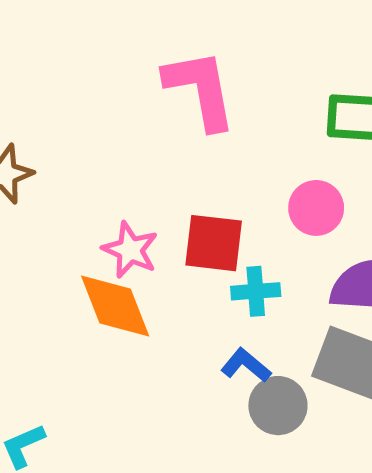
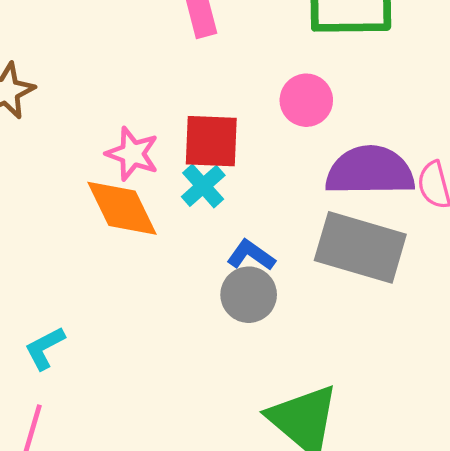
cyan cross: (256, 291) -> (203, 186), moved, turned -33
gray circle: (278, 406) -> (249, 295), moved

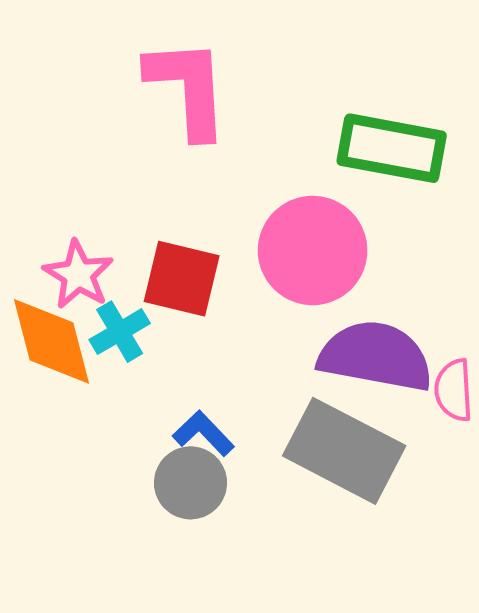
pink circle: (306, 100) -> (313, 250), size x1.6
cyan cross: (203, 186) -> (120, 332), moved

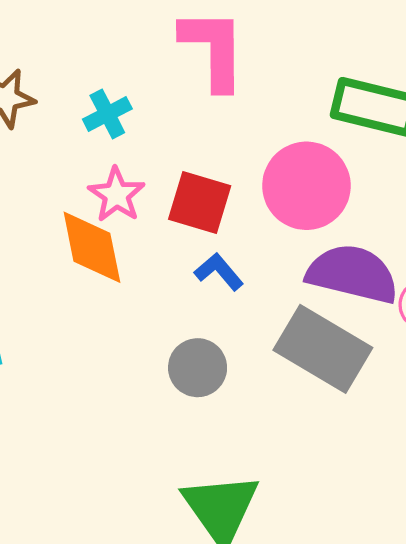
cyan cross: (120, 332) -> (107, 114), moved
blue L-shape: (203, 433) -> (219, 272), moved

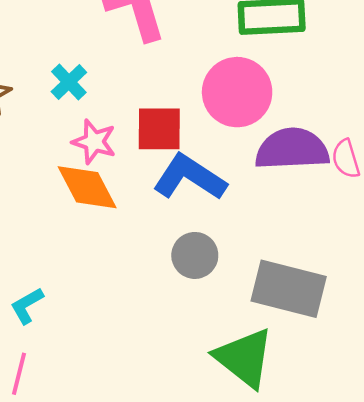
blue L-shape: (219, 272) -> (190, 177), size x1.8
gray rectangle: (323, 349) -> (289, 289), moved

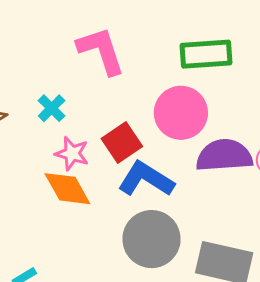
red square: (159, 129) -> (122, 143), turned -33
gray circle: (195, 255) -> (151, 239), size x1.6

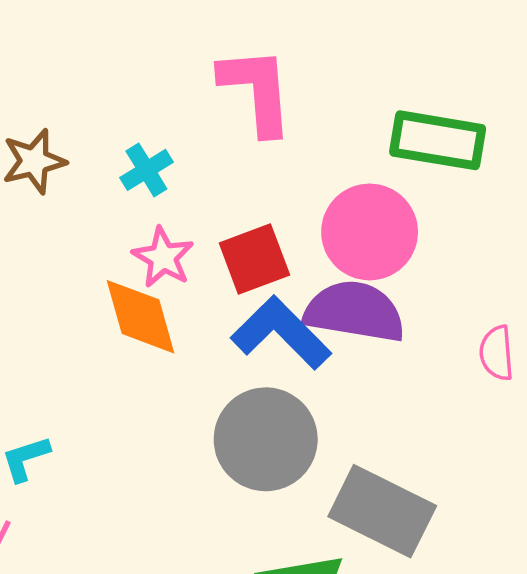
purple semicircle: (224, 155) -> (354, 312), moved

